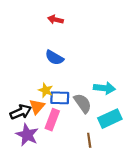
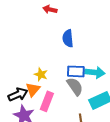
blue semicircle: (54, 58) -> (68, 38), moved, turned 54
blue rectangle: (60, 98) -> (76, 71), moved

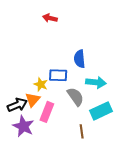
blue semicircle: (68, 38) -> (80, 59), moved
blue rectangle: (76, 71) -> (58, 75), moved

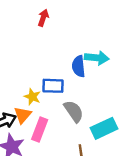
red arrow: (50, 18) -> (43, 18), turned 96
cyan arrow: (96, 82) -> (97, 58), moved

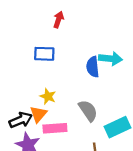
blue rectangle: (53, 86) -> (44, 54), moved
pink rectangle: (40, 130) -> (55, 128), turned 65

